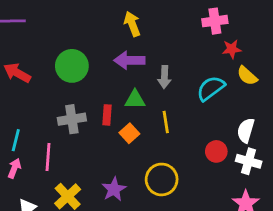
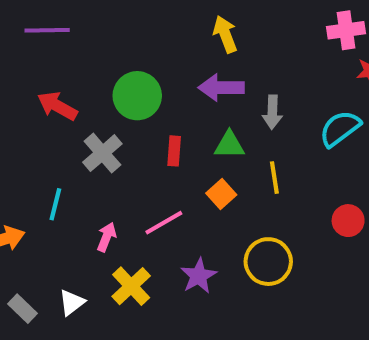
red rectangle: (107, 115) -> (174, 151), moved
gray cross: (72, 119) -> (102, 153), moved, turned -32
pink line: (48, 157) -> (164, 223), moved, turned 56
pink arrow: (14, 168) -> (107, 237), moved

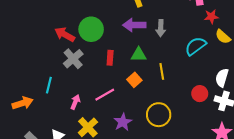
red arrow: (57, 106) -> (65, 35), moved
gray arrow: (272, 112) -> (161, 28), moved

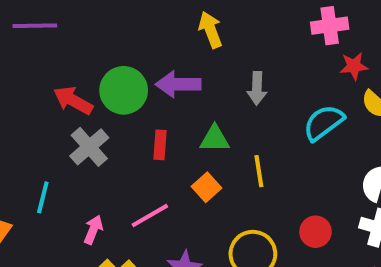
purple arrow: (134, 25) -> (178, 84), moved
red circle: (200, 94) -> (316, 232), moved

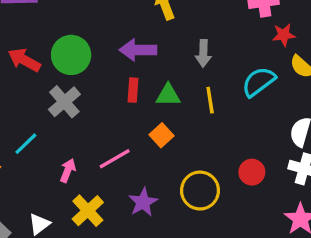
green circle: (124, 90) -> (71, 55), moved
red arrow: (73, 100) -> (24, 60), moved
red rectangle: (160, 145) -> (133, 90), moved
yellow line: (259, 171) -> (210, 100), moved
cyan line: (43, 197) -> (26, 144), turned 32

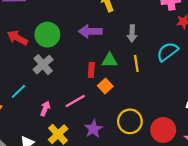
red rectangle: (133, 90) -> (91, 70), moved
red circle: (252, 172) -> (163, 130), moved, size x1.5

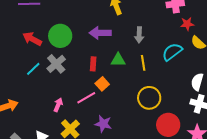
red rectangle: (91, 70) -> (93, 64), moved
orange square: (105, 86) -> (102, 84), moved
cyan line: (18, 91) -> (33, 69), moved
yellow circle: (130, 121) -> (149, 98), moved
purple star: (93, 129) -> (103, 124), turned -30

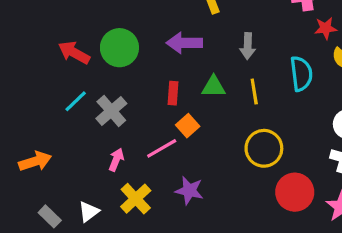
cyan semicircle: (172, 52) -> (301, 74), turned 120
gray cross: (56, 64) -> (111, 111), moved

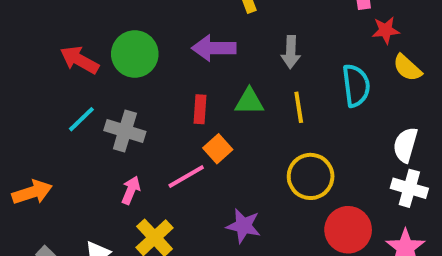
gray cross: (111, 111) -> (125, 131), turned -32
purple star: (189, 190) -> (243, 226), moved

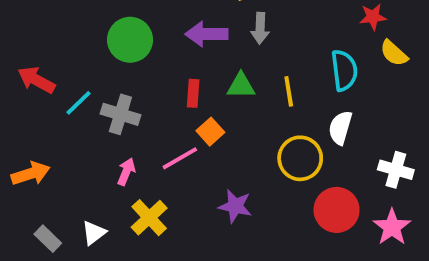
gray arrow: (291, 52) -> (260, 28), moved
red arrow: (79, 60) -> (36, 80), moved
white semicircle: (405, 145) -> (340, 128), moved

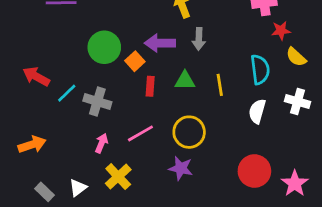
orange square: (210, 132) -> (135, 61), moved
yellow circle: (300, 158) -> (189, 132), moved
white cross: (396, 170) -> (298, 101), moved

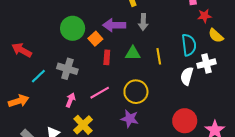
cyan line: (67, 93) -> (38, 76), moved
white cross: (298, 101) -> (207, 64), moved, turned -30

